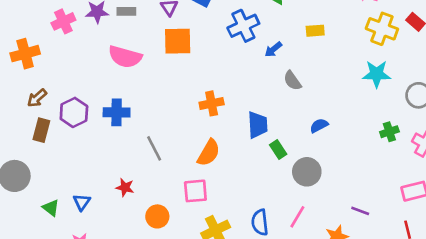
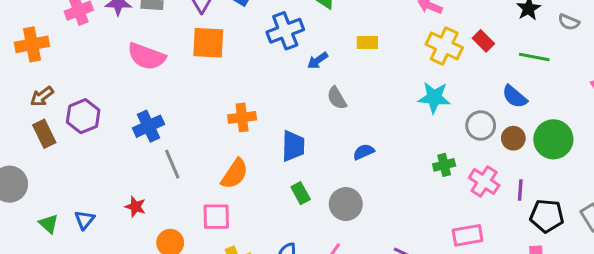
blue cross: (117, 112) -> (148, 126), moved, turned -30
brown rectangle: (41, 130) -> (44, 134), turned -45
green rectangle: (278, 150) -> (301, 193), moved

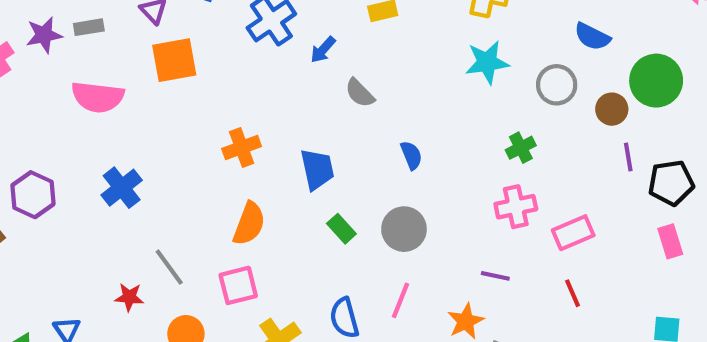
brown circle: (513, 138) -> (612, 109), moved
blue semicircle: (364, 152) -> (411, 155), turned 105
gray line: (172, 164) -> (169, 267), moved
pink cross: (484, 181) -> (516, 207), moved, turned -32

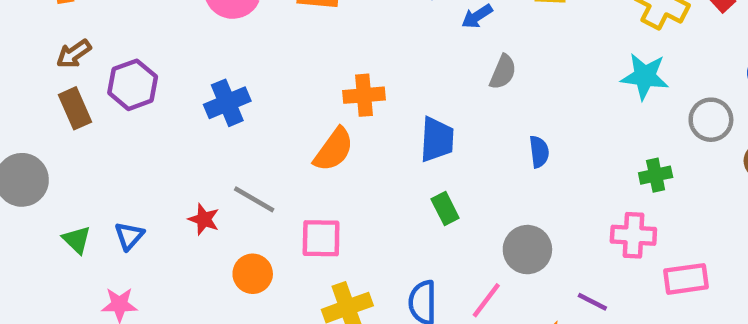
gray semicircle: (360, 93) -> (503, 72), turned -128
orange semicircle: (249, 224) -> (334, 150), moved
gray circle: (404, 229) -> (527, 250), moved
gray line: (169, 267) -> (254, 199), turned -39

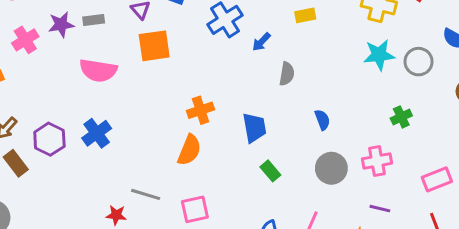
blue cross: (227, 103) -> (97, 133), moved
gray circle: (711, 120) -> (419, 62), moved
pink cross: (633, 235) -> (377, 161), moved
gray circle: (527, 250) -> (331, 168), moved

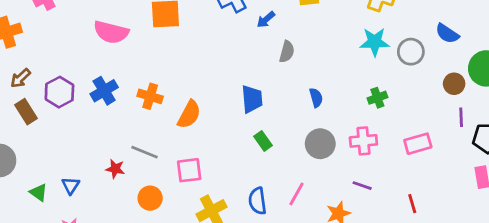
orange cross: (201, 110) -> (150, 96), moved, turned 30
green cross: (401, 117) -> (377, 98), moved
pink rectangle: (437, 179) -> (418, 144), moved

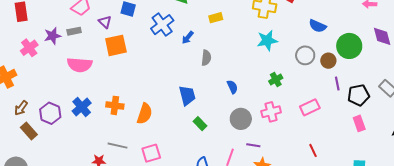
gray circle: (411, 52) -> (305, 55), moved
purple line: (362, 186) -> (253, 145), moved

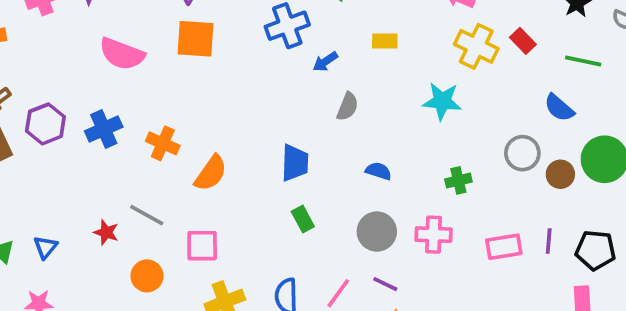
cyan star: (267, 40) -> (442, 101), moved
purple line: (337, 83) -> (549, 241), moved
blue semicircle: (232, 87) -> (379, 171), turned -64

